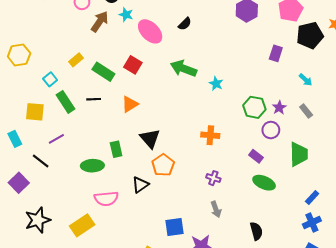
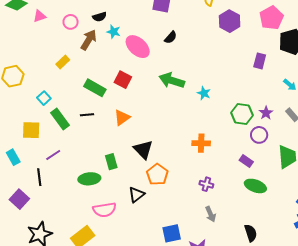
yellow rectangle: (76, 60) -> (63, 62), moved
black line: (41, 161) -> (39, 177), turned 48

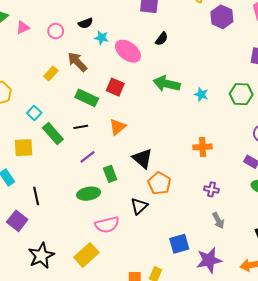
brown arrow: (89, 40) -> (77, 62), moved, turned -70
green hexagon: (242, 114) -> (241, 94), moved
purple line: (53, 155) -> (88, 157), moved

